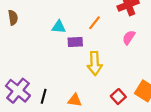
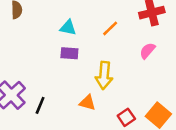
purple rectangle: (75, 42) -> (69, 53), moved
orange triangle: (75, 100) -> (87, 103), moved

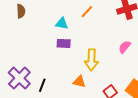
orange line: (110, 28) -> (87, 12), moved
pink semicircle: (147, 51) -> (125, 47), moved

